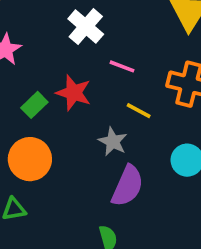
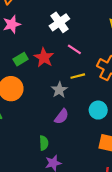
yellow line: (139, 111) -> (78, 76), turned -56
purple semicircle: (127, 186) -> (62, 116), size x0.7

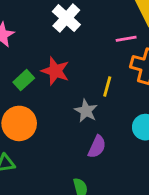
pink line: (74, 49) -> (126, 39), moved, turned -32
yellow line: (78, 76) -> (107, 87), turned -48

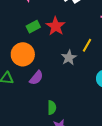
purple semicircle: (97, 147) -> (36, 78), moved

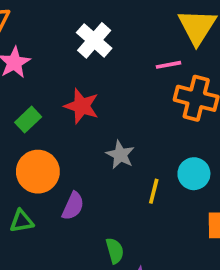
green rectangle: (33, 27) -> (28, 120), moved
yellow line: (87, 45) -> (154, 191), moved

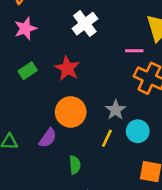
gray star: (120, 155) -> (116, 110), moved
orange circle: (38, 172) -> (71, 112), moved
green semicircle: (115, 251) -> (75, 165), moved

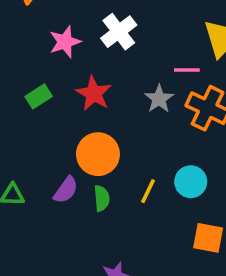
pink star: (25, 29) -> (65, 42), moved
gray star: (116, 110) -> (159, 99), moved
green semicircle: (75, 165) -> (102, 198), moved

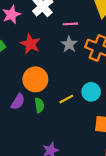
pink line: (187, 70) -> (70, 24), moved
yellow line: (148, 191) -> (66, 99), turned 40

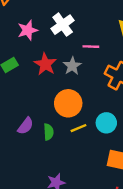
gray star: (69, 44) -> (72, 66), moved
orange circle: (35, 79) -> (68, 103), moved

